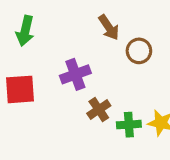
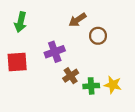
brown arrow: (109, 27) -> (77, 20), turned 90

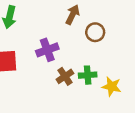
brown arrow: (77, 20) -> (73, 15), turned 150
green cross: (91, 86) -> (88, 75), moved

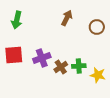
brown circle: (95, 32) -> (97, 27), moved
purple cross: (47, 50) -> (42, 58), moved

